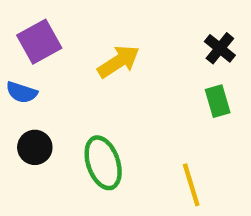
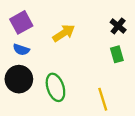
blue semicircle: (22, 92) -> (21, 50), moved
black circle: (35, 147) -> (19, 79), size x1.5

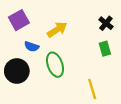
blue semicircle: (21, 50) -> (32, 47), moved
green ellipse: (55, 87) -> (55, 65), moved

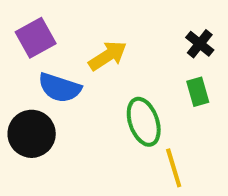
blue semicircle: (32, 47) -> (60, 88), size x1.5
green ellipse: (55, 65) -> (144, 122), moved

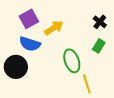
purple square: (36, 38) -> (29, 19), moved
green rectangle: (198, 92) -> (99, 46), turned 48

